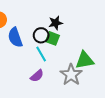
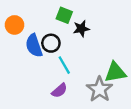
black circle: (41, 35) -> (51, 43), moved
green square: (52, 38) -> (64, 15), moved

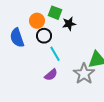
orange circle: (14, 25) -> (37, 21), moved
blue semicircle: (34, 46) -> (17, 38), moved

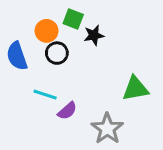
cyan line: (55, 54) -> (45, 95), moved, turned -42
gray star: (84, 74) -> (107, 129), moved

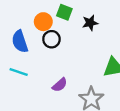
black star: (94, 35) -> (90, 23), moved
cyan line: (45, 95) -> (19, 72), moved

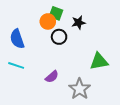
orange circle: (43, 22) -> (48, 21), moved
black circle: (51, 39) -> (59, 37), moved

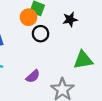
black star: (78, 22) -> (70, 19), moved

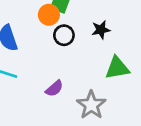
black star: (70, 19) -> (101, 30), moved

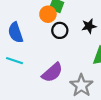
purple semicircle: (54, 89) -> (52, 73), size x1.5

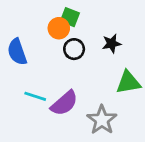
cyan line: (14, 61) -> (35, 96), moved

